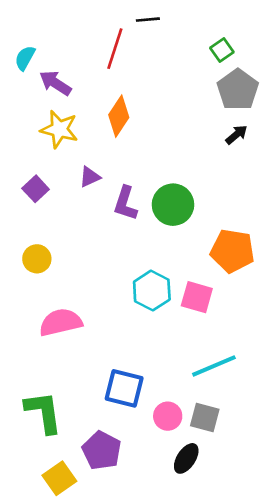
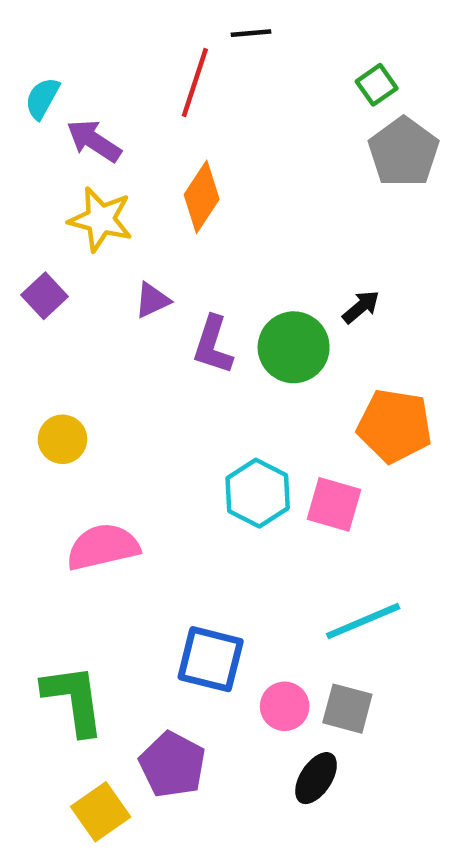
black arrow: (236, 135) -> (361, 307), moved
purple square: (36, 189) -> (45, 296), moved

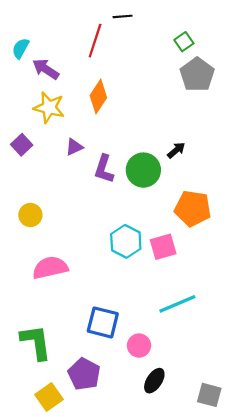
pink square: (334, 504) -> (163, 247), turned -32
gray square: (347, 709) -> (209, 395), moved

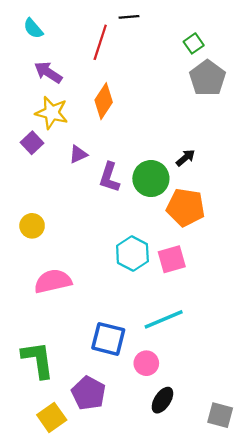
cyan semicircle: (21, 48) -> (33, 28), moved, turned -70
purple square: (22, 145) -> (32, 143), moved
orange pentagon: (193, 208) -> (186, 207), moved
cyan line: (177, 304) -> (164, 319), moved

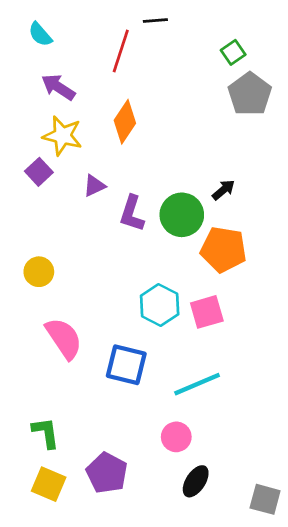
pink semicircle: (53, 281) -> (64, 338), turned 69
blue square: (108, 339) -> (126, 365), moved
green L-shape: (38, 360) -> (46, 433), size x0.7
yellow square: (52, 417) -> (49, 484), moved, turned -32

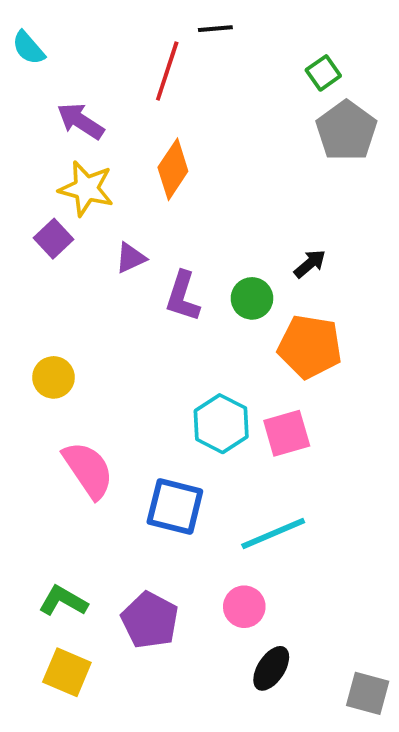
cyan semicircle: (40, 34) -> (28, 48), moved
green circle: (182, 215) -> (252, 298), size x0.7
green L-shape: (46, 433) -> (63, 601), turned -52
purple pentagon: (107, 473) -> (150, 620), moved

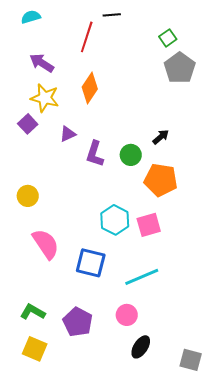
cyan semicircle: (28, 48) -> (31, 17), moved, turned 114

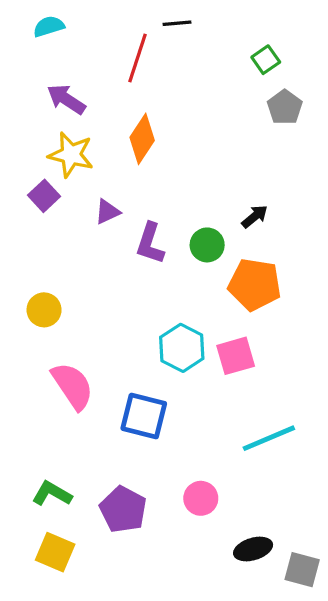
gray pentagon: (180, 68) -> (285, 107), size x0.7
cyan line: (142, 277) -> (269, 438), moved
black ellipse: (141, 347) -> (253, 549), moved, turned 40

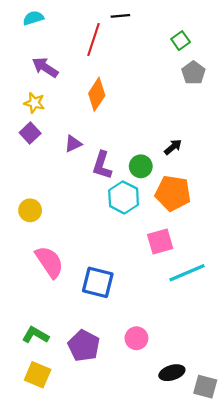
yellow star: (71, 155) -> (34, 103), moved, size x0.7
cyan hexagon: (182, 348) -> (124, 197), moved
cyan line: (269, 438) -> (187, 273), moved

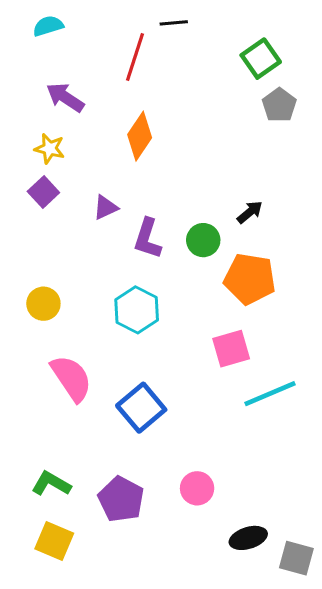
green square: (181, 41) -> (261, 59), size x1.4
cyan hexagon: (124, 197) -> (137, 310), moved
blue square: (98, 282) -> (141, 408), turned 36

